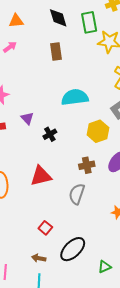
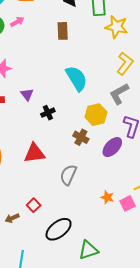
cyan semicircle: (75, 97) -> (76, 78), turned 60
brown cross: (87, 165) -> (81, 137), moved, turned 35
brown arrow: (39, 258) -> (12, 218), moved, turned -40
green triangle: (105, 267) -> (88, 250), size x1.5

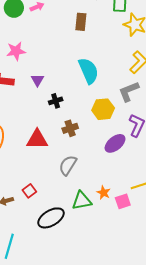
brown cross: (81, 137) -> (70, 128), moved, turned 35
green triangle: (88, 250) -> (82, 201), moved

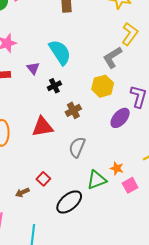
cyan semicircle: (88, 71) -> (60, 52), moved
gray L-shape: (129, 91) -> (112, 57), moved
pink square: (123, 201) -> (130, 185), moved

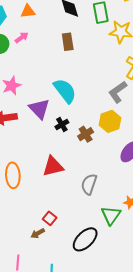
purple triangle: (33, 68) -> (39, 109), size x1.6
brown cross: (73, 110) -> (86, 134), moved
red square: (43, 179) -> (50, 218), moved
green triangle: (97, 180) -> (111, 215), turned -30

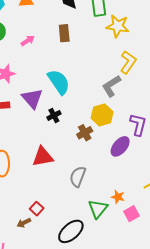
pink arrow: (22, 38) -> (28, 41), moved
brown cross: (86, 134) -> (85, 133), moved

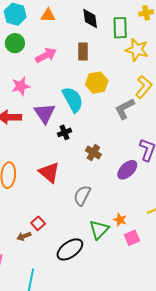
pink arrow: (28, 41) -> (46, 55), size x1.5
yellow hexagon: (102, 115) -> (97, 83), moved
brown cross: (85, 133) -> (93, 153), turned -35
red triangle: (43, 157) -> (49, 172), turned 45

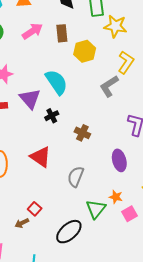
pink arrow: (46, 55) -> (32, 31), moved
yellow hexagon: (97, 83) -> (85, 51), moved
purple ellipse: (127, 170) -> (119, 160), moved, turned -55

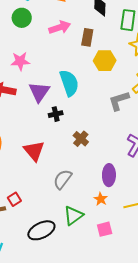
orange star: (116, 197) -> (101, 199), moved

